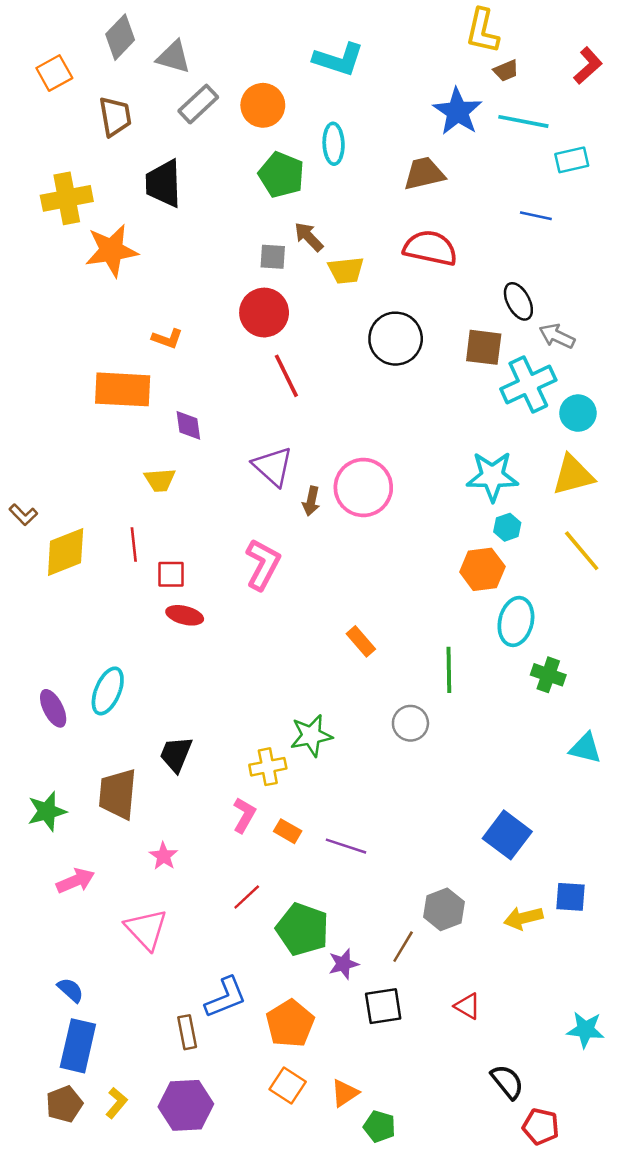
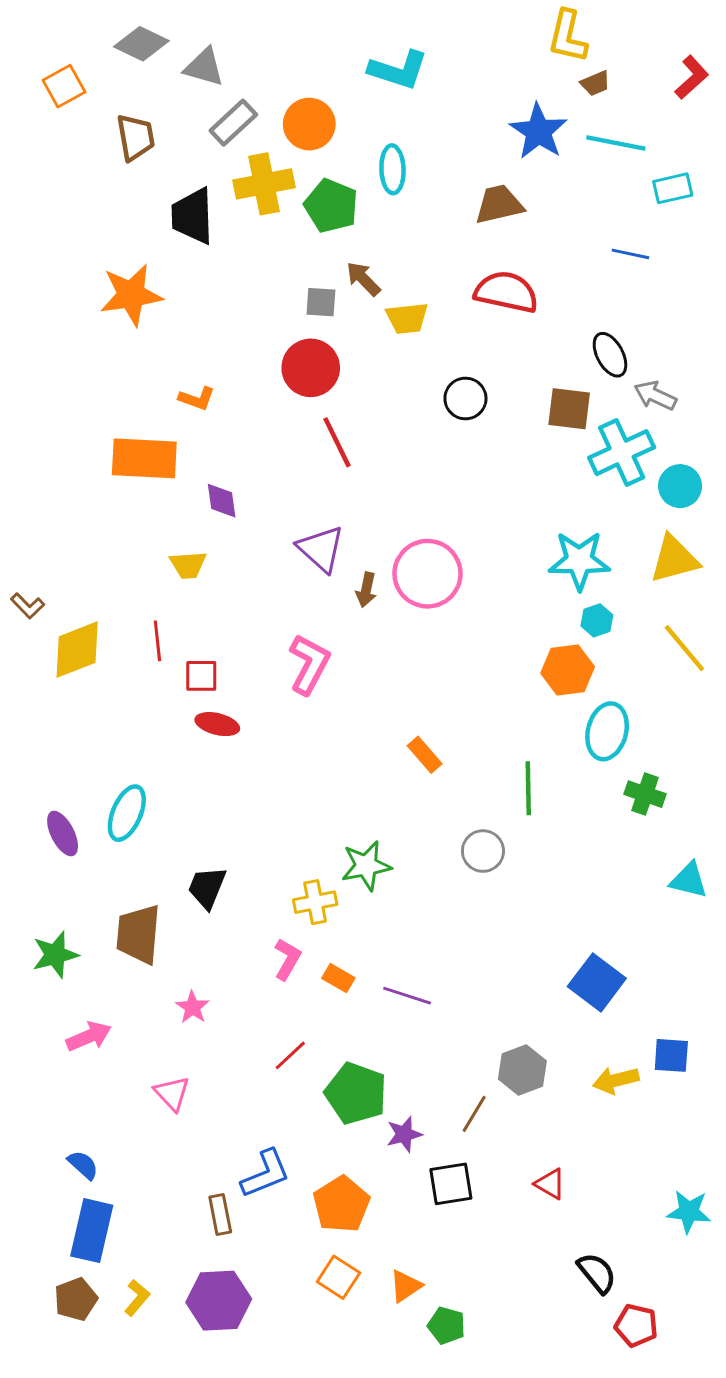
gray diamond: (120, 37) -> (141, 44), turned 72
yellow cross: (67, 198) -> (264, 184), moved
black circle: (396, 339) -> (465, 398), size x0.7
pink triangle: (146, 929) -> (172, 1093), size x0.7

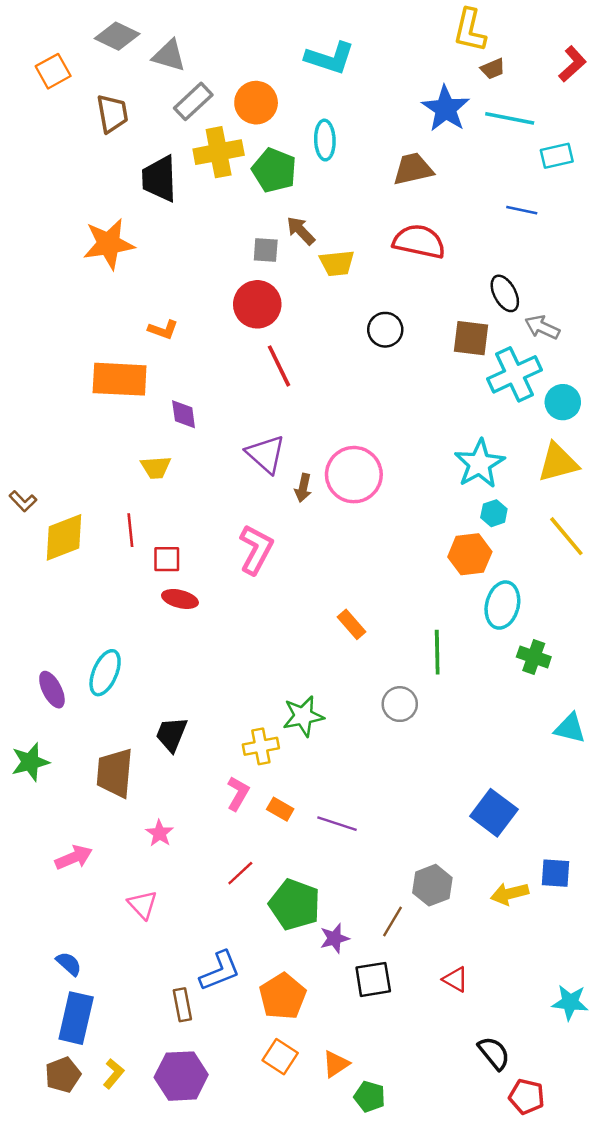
cyan star: (579, 561) -> (479, 464), turned -30
green star: (55, 955) -> (30, 762), moved

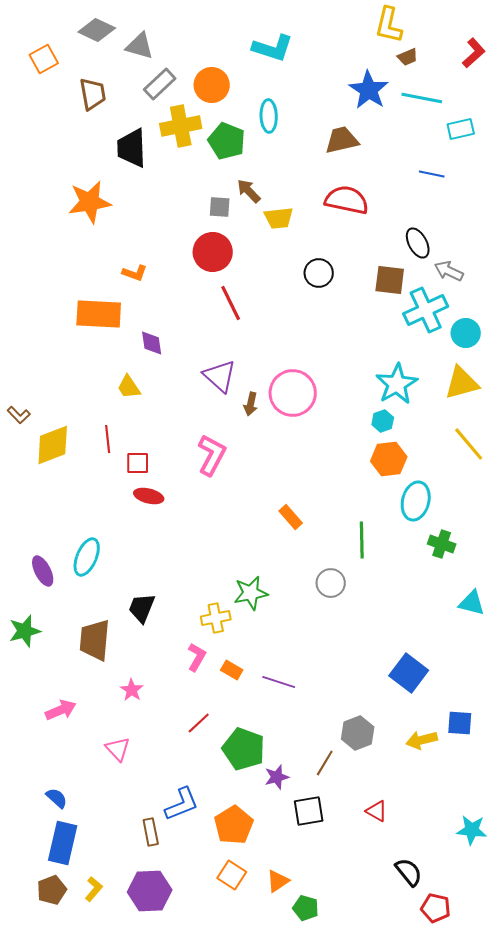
yellow trapezoid: (156, 467) -> (129, 387), turned 60
cyan hexagon: (494, 513) -> (383, 421), moved

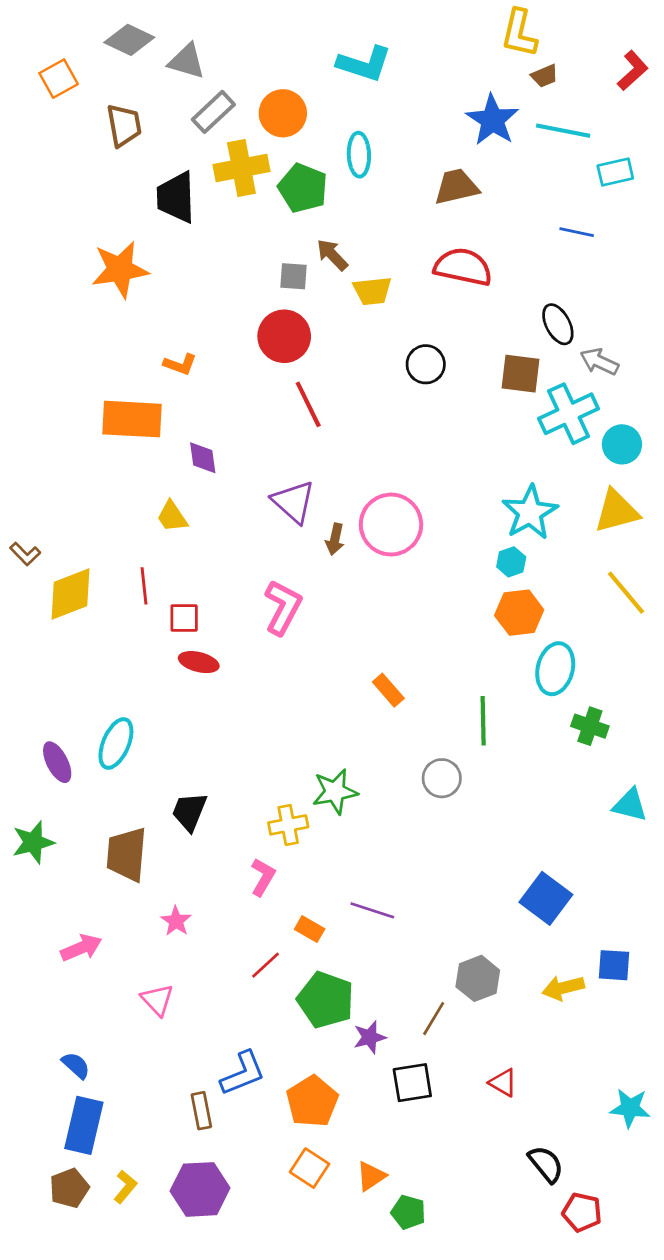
orange rectangle: (232, 670) -> (310, 929), moved

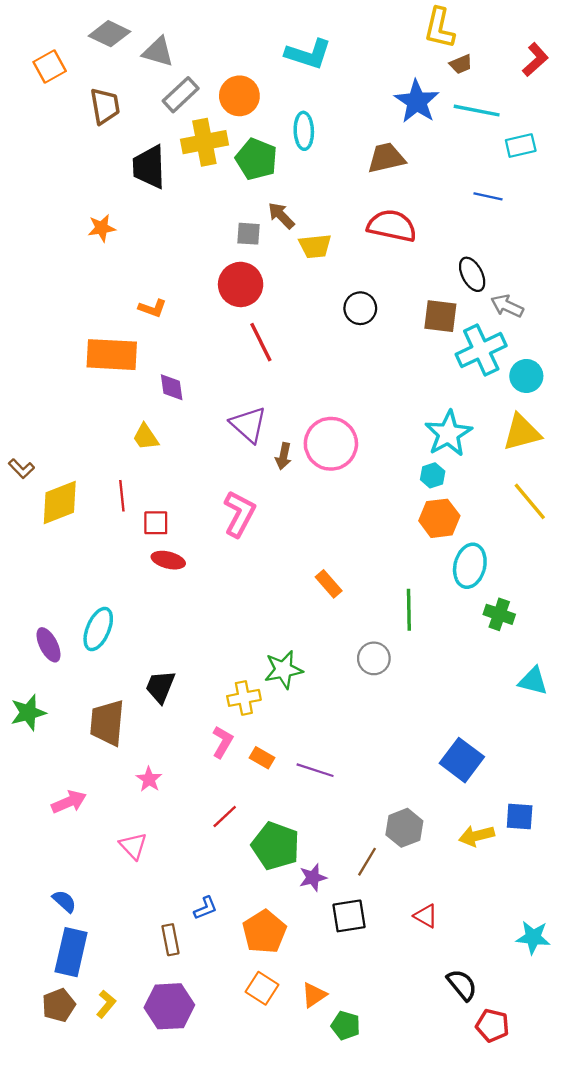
orange star: (120, 269) -> (102, 228), size x0.6
orange rectangle: (310, 929) -> (262, 758), moved
blue L-shape: (243, 1073) -> (206, 908), size x0.6

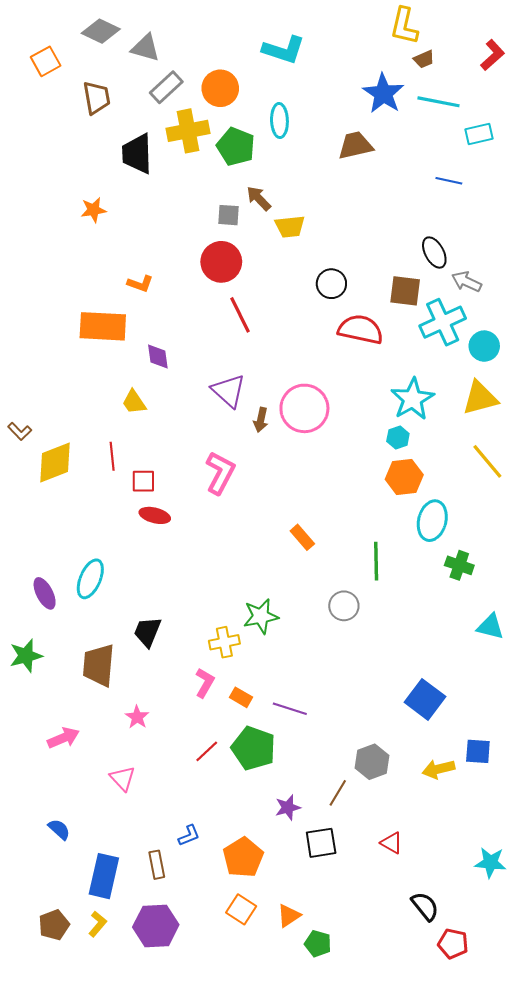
red semicircle: (392, 226) -> (361, 329), moved
green pentagon: (276, 846) -> (253, 748), moved
blue rectangle: (71, 952) -> (104, 876), moved

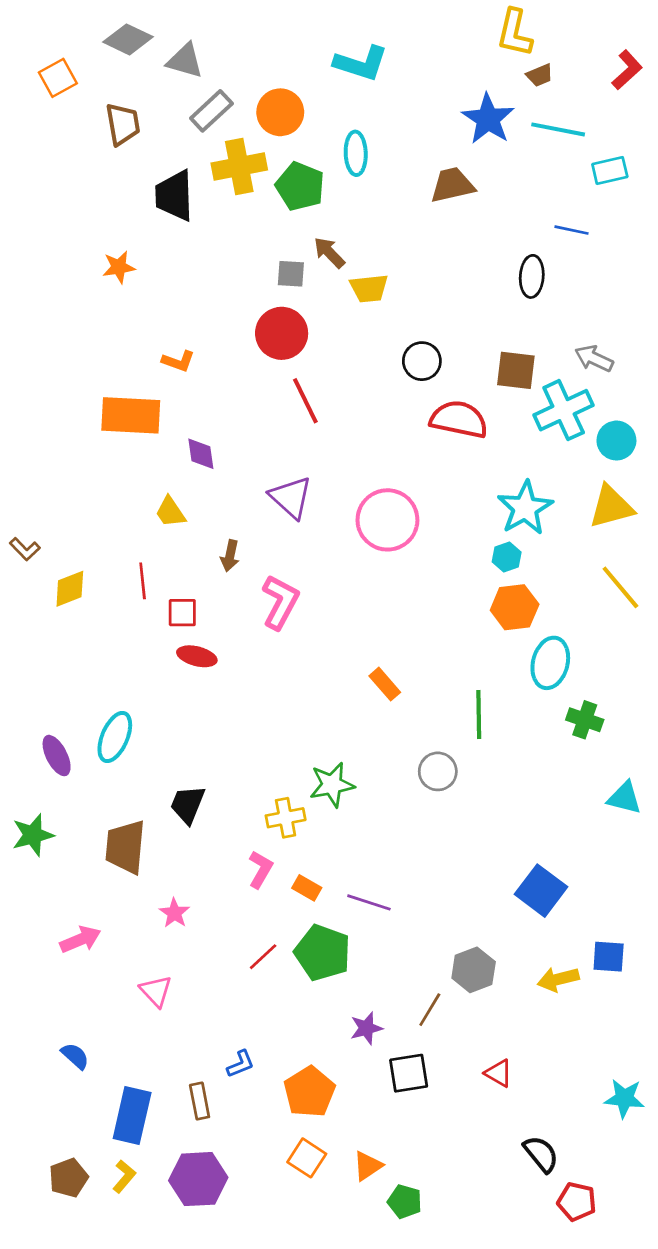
black ellipse: (434, 253) -> (532, 276), moved, turned 32
brown arrow: (261, 420) -> (230, 556), moved
yellow diamond: (55, 462) -> (70, 589), size x0.7

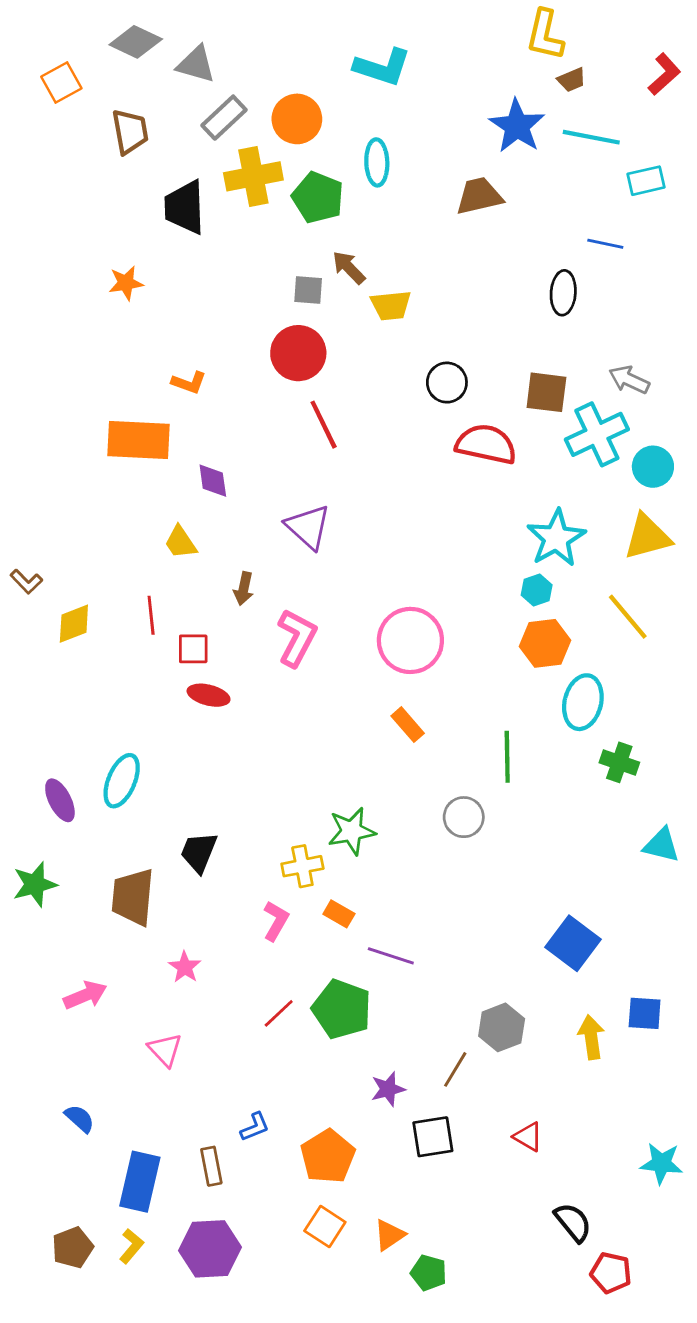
pink circle: (387, 520) -> (410, 640), moved
yellow line: (620, 587) -> (628, 617), moved
orange rectangle: (307, 888) -> (339, 914), moved
yellow arrow: (558, 979) -> (591, 1037), turned 96

